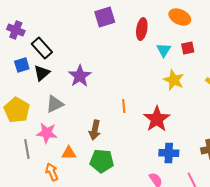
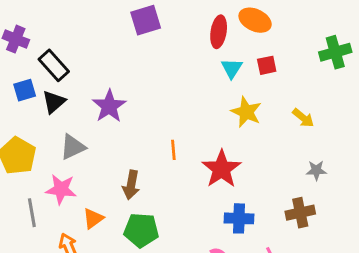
red ellipse: (142, 29) -> (219, 32), moved
orange triangle: (69, 153) -> (93, 218), turned -35

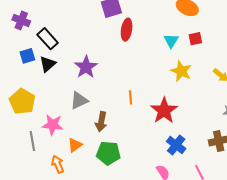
red ellipse: (219, 32) -> (127, 30), moved
gray triangle: (73, 147) -> (79, 100), moved
blue cross: (239, 218) -> (176, 145), turned 36

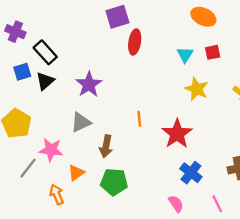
gray line: (32, 141) -> (28, 168), turned 48

